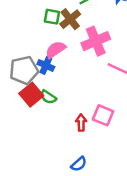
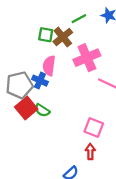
pink semicircle: (56, 50) -> (49, 66), turned -48
red arrow: (81, 123) -> (90, 152), moved

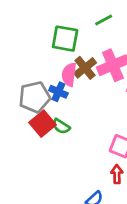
green square: (46, 35) -> (65, 39), size x1.5
brown cross: (63, 37) -> (85, 68), moved

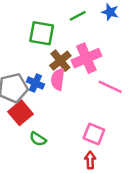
pink semicircle: (69, 74) -> (58, 79), moved
green semicircle: (61, 126) -> (38, 139), moved

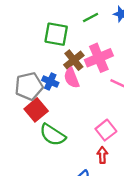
pink semicircle: (58, 79) -> (72, 78), turned -30
pink square: (94, 134) -> (106, 130), turned 30
green semicircle: (38, 139) -> (53, 135), size x1.6

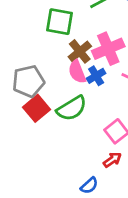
blue cross: (50, 81) -> (96, 76), moved, turned 35
green semicircle: (53, 135) -> (72, 108), moved, turned -64
red arrow: (102, 155) -> (112, 160), turned 56

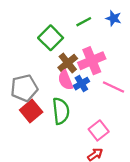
green square: (60, 22) -> (51, 38), turned 35
green semicircle: (72, 108) -> (61, 111), turned -65

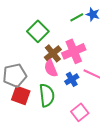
green line: (84, 22) -> (77, 17), moved
blue cross: (81, 84) -> (72, 79), moved
red square: (31, 111) -> (21, 95), turned -30

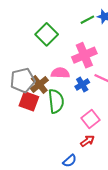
brown cross: (53, 53) -> (39, 84), moved
pink semicircle: (51, 68) -> (60, 73), turned 114

